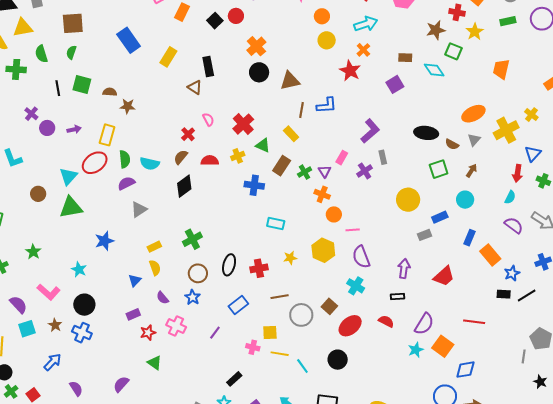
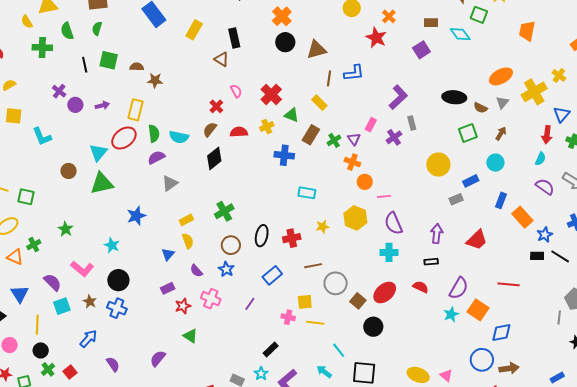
cyan cross: (356, 286) -> (389, 252), turned -30
black line: (527, 296) -> (560, 256), turned 66
brown square: (329, 306) -> (358, 301), moved
cyan line: (302, 366) -> (339, 350), moved

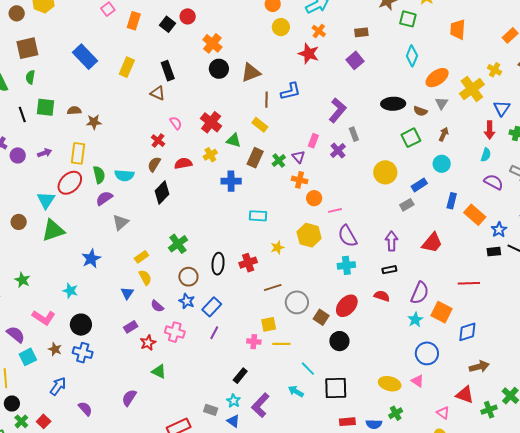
cyan diamond: (460, 34) -> (412, 56), moved, turned 65
blue rectangle: (272, 275) -> (212, 307), moved
blue circle: (482, 360) -> (427, 353), moved

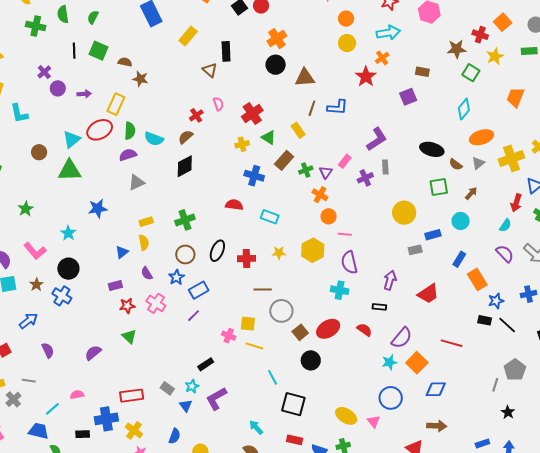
red semicircle: (183, 163) -> (234, 205), moved
cyan arrow: (296, 391) -> (256, 427), moved

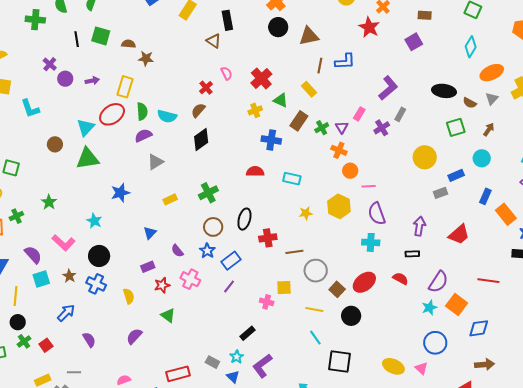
gray rectangle: (385, 167) -> (400, 114), turned 40
yellow semicircle: (144, 243) -> (129, 296), moved
red cross: (247, 259) -> (268, 238), moved
yellow line: (254, 346) -> (314, 310), moved

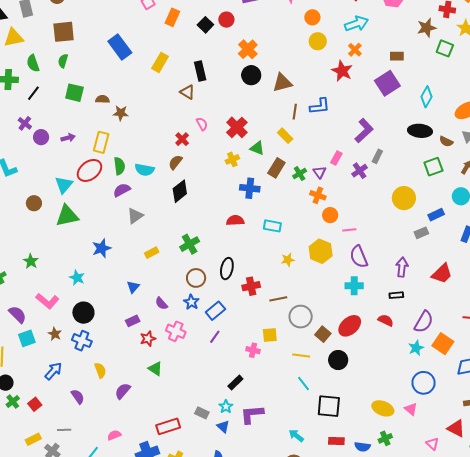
black line: (77, 39) -> (33, 93), moved, turned 49
purple square: (414, 42) -> (387, 83), size x1.4
cyan diamond: (471, 47) -> (427, 97), moved
yellow semicircle: (129, 296) -> (100, 370), moved
purple L-shape: (262, 366) -> (252, 414), turned 35

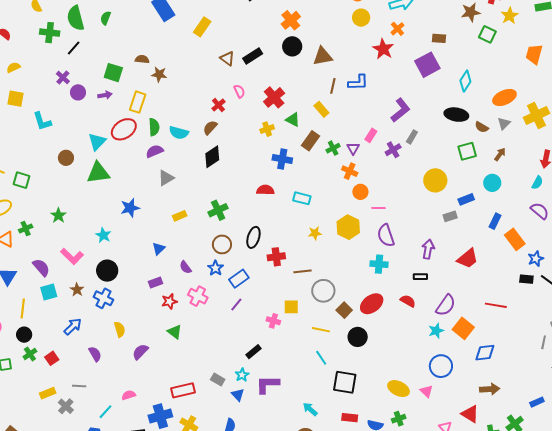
green semicircle: (33, 63) -> (76, 18), size x1.4
black rectangle: (200, 71) -> (253, 56), moved, turned 66
green square: (74, 93) -> (113, 73), moved

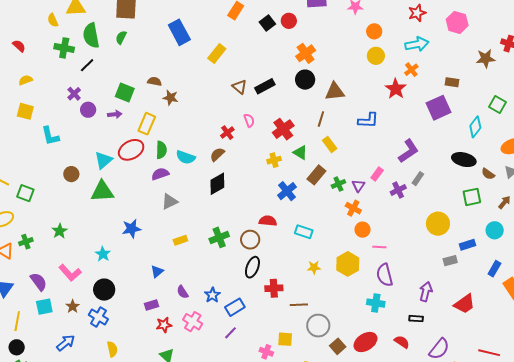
green square: (487, 34) -> (497, 105), moved
brown line: (333, 86) -> (321, 119), moved
blue cross: (282, 159) -> (287, 191), turned 36
brown circle: (222, 244) -> (250, 240), moved

